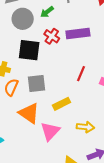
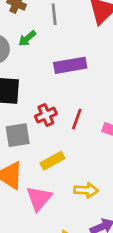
red cross: (52, 36) -> (46, 115), moved, turned 35

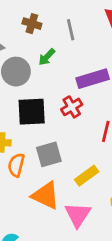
red cross: (46, 115) -> (72, 107), moved

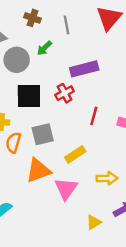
orange triangle: (46, 195) -> (38, 170), turned -48

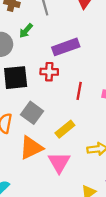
red cross: (65, 93) -> (49, 72), turned 36
gray square: (43, 134) -> (32, 113), turned -35

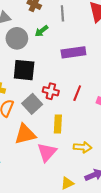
red cross: (49, 72) -> (51, 91), moved
yellow rectangle: (65, 129) -> (58, 124), turned -60

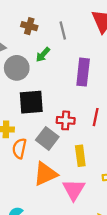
purple rectangle: (73, 52) -> (83, 72), turned -65

